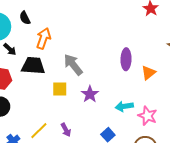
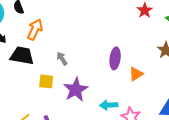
gray arrow: (73, 65) -> (62, 59), size x0.6
purple star: (90, 94) -> (76, 90), size x1.4

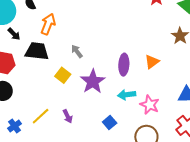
purple ellipse: (115, 58) -> (124, 65), moved
yellow square: (46, 81) -> (63, 75), turned 35

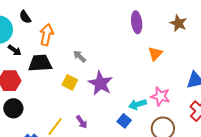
purple ellipse: (124, 65) -> (137, 22), moved
cyan arrow: (127, 95) -> (137, 104), moved

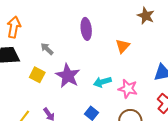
purple ellipse: (137, 22) -> (86, 29), moved
cyan arrow: (137, 104) -> (102, 82), moved

